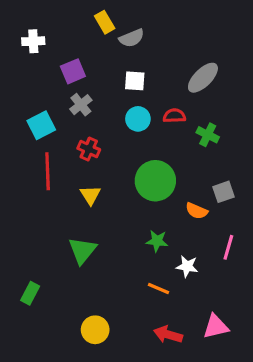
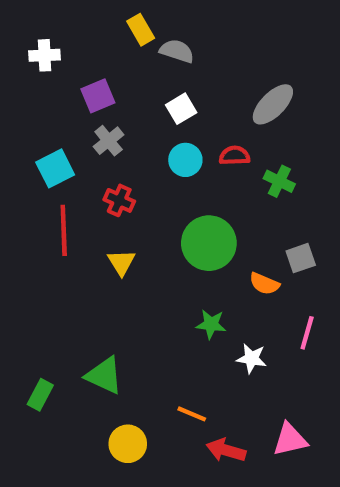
gray semicircle: (132, 38) -> (177, 51), turned -140
white square: (135, 81) -> (181, 109), turned -35
green triangle: (82, 250) -> (104, 375), moved, turned -44
orange line: (159, 289) -> (192, 414), moved

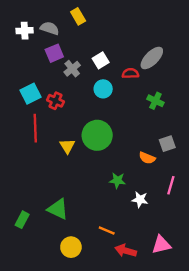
gray semicircle: (177, 51) -> (50, 28), moved
gray cross: (109, 141) -> (72, 69), moved
red semicircle: (234, 156) -> (130, 73), moved
red cross: (119, 200) -> (56, 101), moved
green circle: (209, 243) -> (97, 135), moved

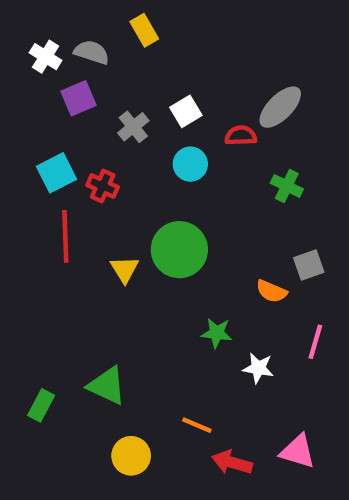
white cross: (25, 31) -> (46, 57), turned 35
purple square: (54, 53) -> (78, 98), moved
pink triangle: (161, 245) -> (298, 451), turned 30

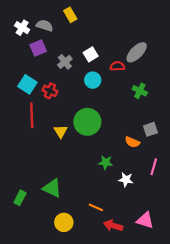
cyan square: (57, 173) -> (27, 84), turned -30

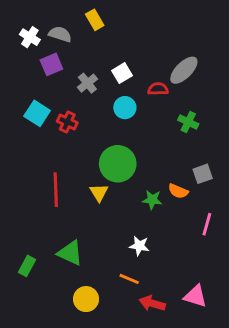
red line: (32, 115) -> (56, 190), moved
yellow triangle: (61, 131) -> (99, 193), moved
green star: (106, 162) -> (152, 200), moved
white star: (126, 180) -> (139, 246), moved

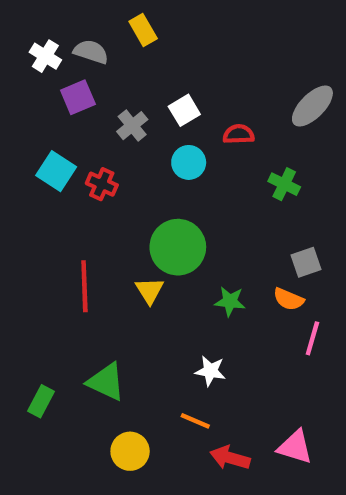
gray ellipse: (184, 70) -> (312, 106), moved
orange semicircle: (178, 191) -> (289, 299), moved

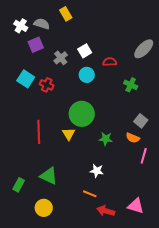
gray square: (306, 262) -> (141, 121), turned -32
yellow circle: (130, 451) -> (44, 208), moved

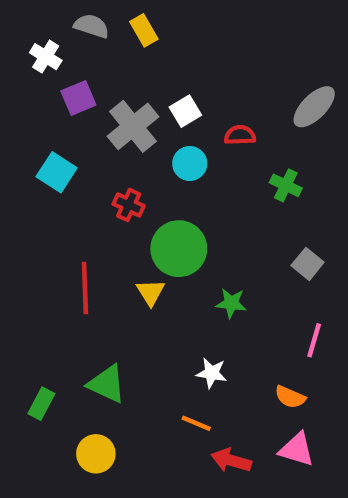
gray semicircle: (42, 24) -> (92, 26), moved
gray cross: (61, 58) -> (133, 126), size x1.6
red cross: (47, 85) -> (129, 205), moved
orange semicircle: (133, 138) -> (290, 397), moved

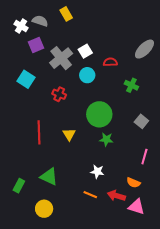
gray semicircle: (92, 26) -> (40, 21), moved
green circle: (179, 249) -> (99, 114), moved
red arrow: (231, 460) -> (116, 196), moved

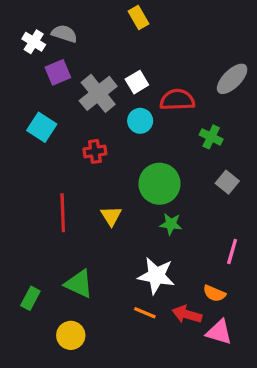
yellow rectangle: (66, 14) -> (139, 18), moved
red semicircle: (110, 62) -> (177, 100), size x1.5
red cross: (59, 94) -> (95, 151), turned -32
gray square: (141, 121) -> (227, 182), moved
white star: (97, 172) -> (156, 276), size x1.6

